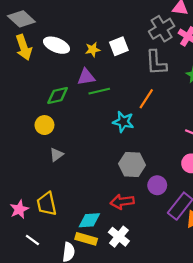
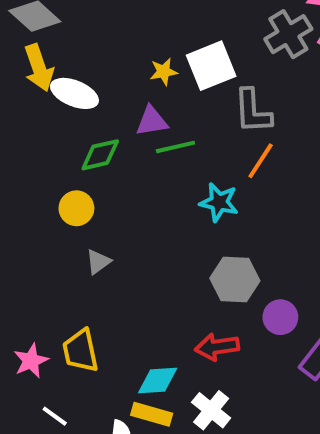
white ellipse: (57, 45) -> (74, 93), moved
white square: (119, 46) -> (211, 66), size x1.4
gray L-shape: (156, 63) -> (253, 111), moved

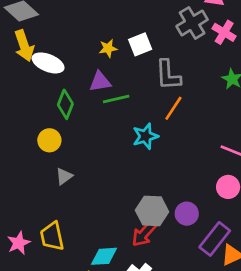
white square: (211, 66) -> (140, 44), size x0.7
green diamond: (100, 155) -> (65, 104), turned -56
cyan star: (219, 202) -> (145, 136), turned -30
gray hexagon: (235, 280) -> (152, 211), moved
red arrow: (217, 347) -> (144, 234), turned -40

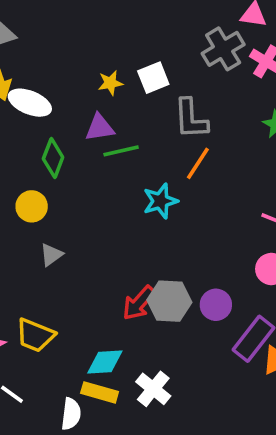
red arrow: (144, 234) -> (139, 303), moved
yellow trapezoid: (52, 236) -> (35, 335), turned -56

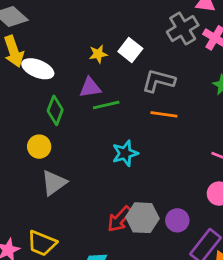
white square: (153, 78) -> (130, 50), turned -30
gray L-shape: (191, 119) -> (159, 81), turned 108
orange line: (198, 163) -> (164, 114), turned 65
cyan star: (160, 201) -> (125, 153), moved
gray triangle: (51, 255) -> (54, 183), size x1.5

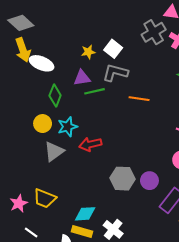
gray L-shape: (159, 81) -> (115, 73), moved
cyan star: (125, 153) -> (67, 127), moved
red arrow: (120, 219) -> (90, 144), moved, turned 35

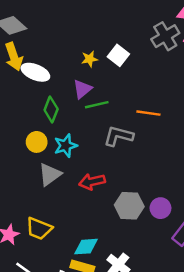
gray L-shape: (115, 73) -> (118, 136), moved
purple triangle: (82, 78) -> (82, 89), turned -30
red arrow: (90, 144) -> (92, 182), moved

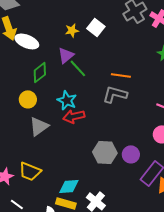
green line: (97, 105) -> (78, 68), turned 60
green diamond: (51, 109) -> (40, 72), turned 30
gray L-shape: (118, 136) -> (115, 94), moved
cyan star: (65, 146) -> (67, 100), moved, turned -30
red arrow: (92, 182) -> (74, 116), moved

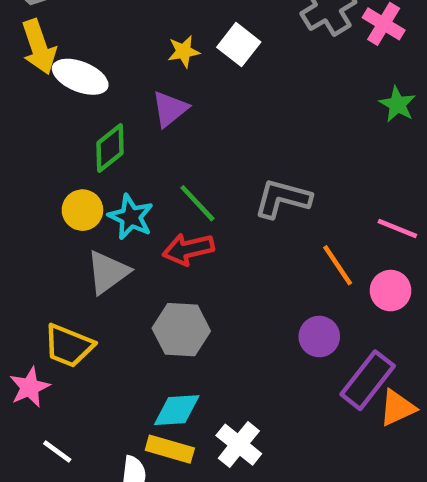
green line: (78, 68) -> (197, 203), moved
orange line: (121, 75) -> (338, 265), moved, turned 48
cyan star: (67, 100) -> (131, 217), moved
gray hexagon: (105, 152) -> (181, 330), moved
yellow trapezoid: (30, 171) -> (69, 346), moved

